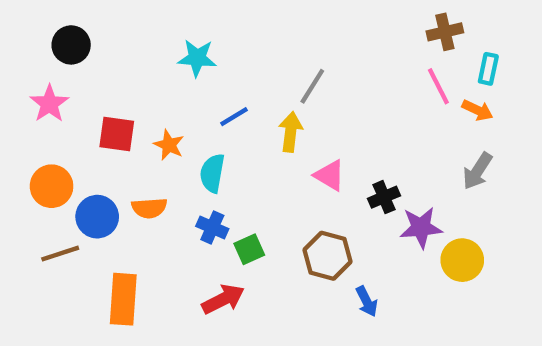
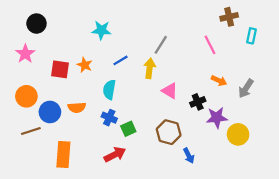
pink line: (438, 86) -> (210, 45), moved
orange arrow: (477, 110) -> (219, 81), moved
orange star: (169, 145) -> (85, 65), moved

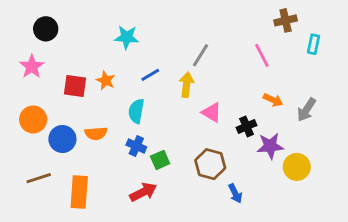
brown line: (31, 131) -> (39, 178), moved

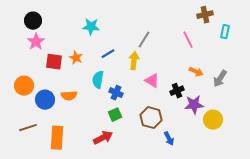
pink star: (32, 66) -> (36, 42), moved
blue cross: (136, 146) -> (116, 93), moved

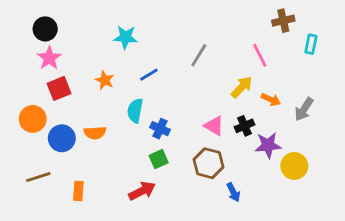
yellow arrow: (134, 61) -> (242, 87), moved, turned 36
red square: (54, 62) -> (59, 88), moved, turned -30
pink triangle: (152, 81) -> (214, 126), moved
orange rectangle: (57, 138) -> (78, 191), size x0.6

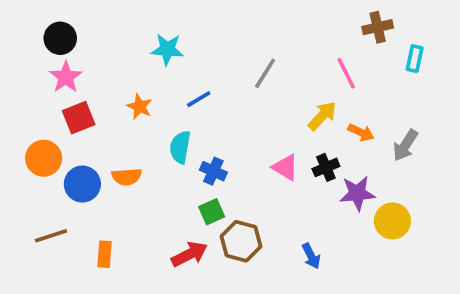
brown hexagon: (208, 163) -> (241, 241), moved

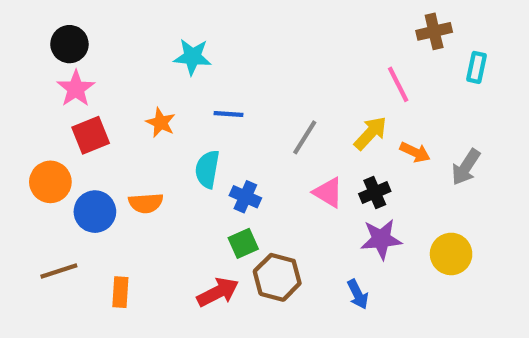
gray line: (265, 73) -> (305, 137), moved
blue line: (199, 99) -> (228, 114), turned 35
purple star: (357, 193) -> (381, 239), moved

